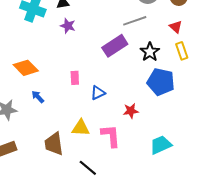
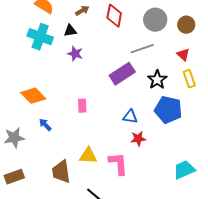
blue triangle: (98, 93) -> (130, 117), moved, turned 35
cyan trapezoid: (161, 145) -> (184, 170), moved

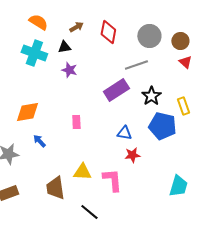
red triangle: (183, 55) -> (185, 62), moved
yellow rectangle: (189, 79) -> (183, 106), moved
orange diamond: (33, 96) -> (27, 112), turned -55
cyan trapezoid: (184, 170) -> (178, 186), turned 130

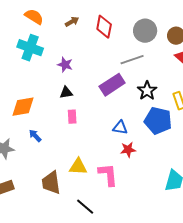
black triangle: (64, 47) -> (66, 93), moved

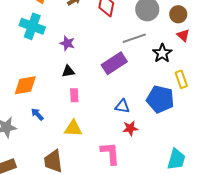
black star: (147, 91) -> (162, 53), moved
yellow triangle: (78, 167) -> (73, 128), moved

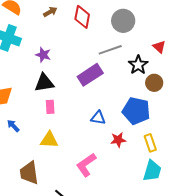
brown circle: (178, 14) -> (154, 83), moved
black triangle: (68, 71) -> (44, 83), size x1.5
yellow rectangle: (181, 79) -> (150, 143), moved
red star: (130, 128) -> (118, 140), moved
pink L-shape: (110, 153) -> (86, 165), turned -120

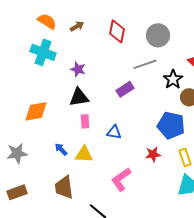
brown arrow: (50, 12) -> (77, 26), moved
purple rectangle: (90, 75) -> (125, 89), size x0.7
blue triangle: (98, 118) -> (114, 132), moved
blue arrow: (13, 126) -> (61, 149), moved

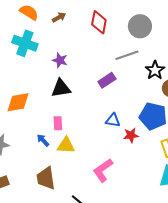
pink rectangle: (85, 121) -> (58, 123), moved
blue triangle: (114, 132) -> (113, 120), moved
red star: (153, 154) -> (131, 135), moved

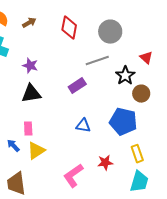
red star: (131, 135) -> (105, 163), moved
yellow triangle: (66, 145) -> (36, 151), turned -36

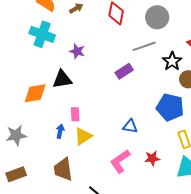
black triangle: (31, 94) -> (62, 79), moved
blue triangle: (83, 126) -> (130, 126), moved
blue arrow: (13, 146) -> (60, 131), turned 56
red star: (105, 163) -> (152, 158), moved

